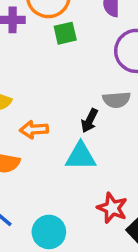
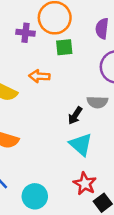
orange arrow: (34, 130) -> (39, 76), moved
cyan triangle: (81, 156) -> (81, 144), moved, turned 35

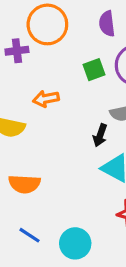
green square: (64, 47) -> (94, 70), moved

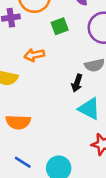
green square: (94, 70) -> (60, 26), moved

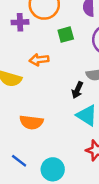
orange semicircle: (18, 122) -> (31, 122), moved

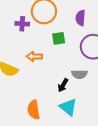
orange semicircle: (31, 122) -> (34, 110), moved, turned 66

